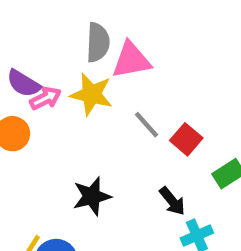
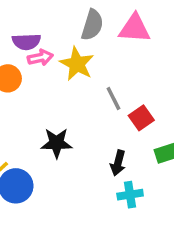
pink triangle: (131, 60) -> (134, 28), moved
purple semicircle: (23, 83) -> (26, 42), turned -48
black arrow: (172, 201) -> (118, 163), turned 40

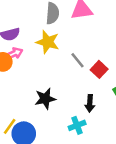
pink arrow: (40, 58) -> (14, 54), moved
cyan cross: (130, 195) -> (77, 125), moved

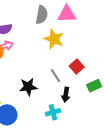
yellow star: (48, 42) -> (54, 39), moved
gray line: (77, 60) -> (56, 76), moved

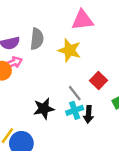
gray semicircle: (42, 15) -> (37, 39), moved
cyan cross: (53, 112) -> (75, 110), moved

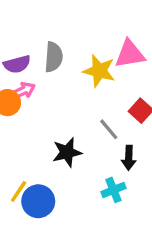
pink triangle: (82, 20) -> (130, 54), moved
cyan cross: (75, 110) -> (113, 190), moved

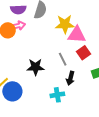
pink triangle: (130, 54) -> (77, 35), moved
yellow star: (99, 71) -> (65, 24), turned -30

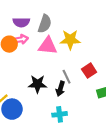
pink triangle: (77, 35) -> (48, 46), moved
black arrow: (70, 78) -> (60, 89), moved

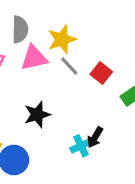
gray line: (67, 77) -> (69, 66), moved
black arrow: (60, 89) -> (95, 137), moved, turned 32

